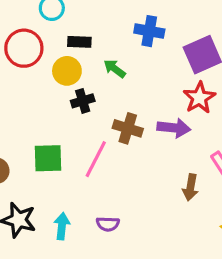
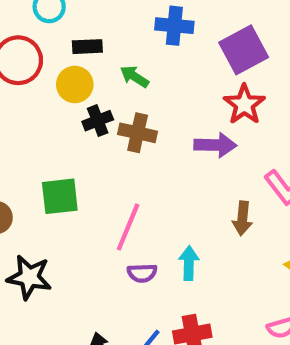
brown cross: (128, 128) -> (138, 133), moved
pink line: (96, 159) -> (128, 227), moved
cyan arrow: (62, 226) -> (189, 263), moved

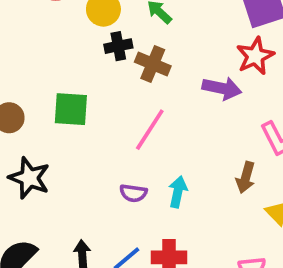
brown arrow: (242, 218) -> (246, 177), moved
pink line: (128, 227) -> (150, 130), moved

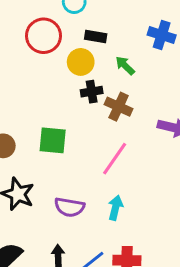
cyan arrow: (178, 192) -> (115, 208), moved
purple semicircle: (133, 193) -> (69, 207), moved, size x1.4

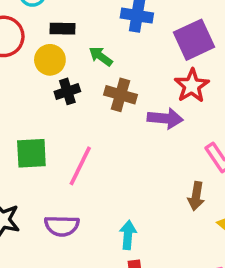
brown cross: (119, 107) -> (120, 95), moved
pink line: (115, 159) -> (80, 166), moved
cyan arrow: (115, 208) -> (128, 235), moved

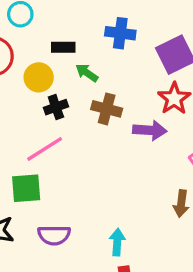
black rectangle: (63, 29) -> (63, 47), moved
green square: (31, 153) -> (26, 188), moved
pink line: (80, 166) -> (45, 149), moved, turned 33

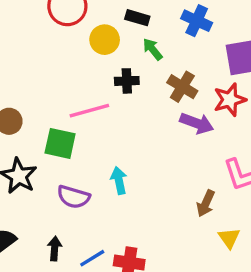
black cross: (56, 107) -> (127, 81), moved
brown cross: (107, 109) -> (182, 87), moved
cyan arrow: (117, 242) -> (119, 180), moved, turned -32

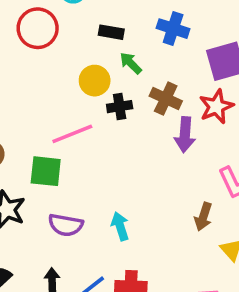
yellow circle: (105, 40) -> (95, 81), moved
black cross: (127, 81) -> (120, 107), moved
purple arrow: (197, 123) -> (185, 135), turned 80
cyan arrow: (119, 180) -> (120, 226), moved

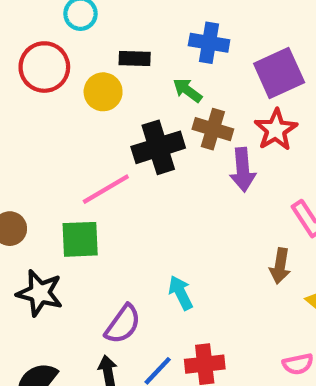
green arrow: (131, 63) -> (188, 90), moved
yellow circle: (95, 81) -> (103, 92), moved
black cross: (120, 107) -> (158, 147), size x1.6
purple semicircle: (66, 225) -> (123, 324), moved, turned -56

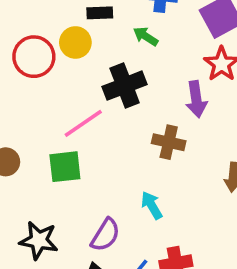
red circle: (44, 67) -> (34, 57), moved
brown cross: (213, 129) -> (169, 142), moved
black star: (40, 293) -> (39, 240), moved

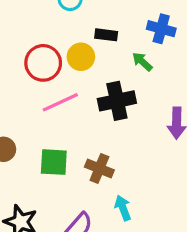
pink line: (83, 123) -> (60, 102), moved
brown cross: (169, 142) -> (99, 168), moved

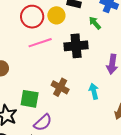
green square: (54, 162) -> (30, 99), moved
cyan arrow: (123, 208) -> (94, 91), moved

